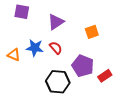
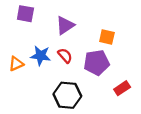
orange square: (92, 32) -> (107, 37), turned 32
orange triangle: (14, 55) -> (16, 64), turned -48
purple pentagon: (83, 66) -> (96, 63), moved, turned -30

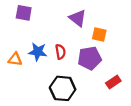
purple triangle: (65, 25) -> (78, 18), moved, turned -48
red semicircle: (65, 56) -> (60, 52), turned 32
orange triangle: (16, 64) -> (15, 59), turned 32

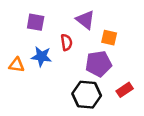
purple square: (24, 13) -> (36, 22), moved
red semicircle: (60, 52) -> (66, 42), moved
black hexagon: (63, 88) -> (87, 95), moved

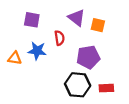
orange square: (109, 38) -> (98, 25), moved
red rectangle: (125, 90) -> (106, 88), moved, turned 32

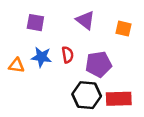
orange square: (98, 25) -> (123, 29), moved
red semicircle: (59, 38) -> (68, 55), moved
red rectangle: (106, 88) -> (119, 99), size x1.5

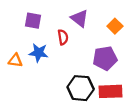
orange square: (123, 29) -> (115, 26), turned 32
red semicircle: (68, 55) -> (63, 37), moved
purple pentagon: (99, 64) -> (105, 58), moved

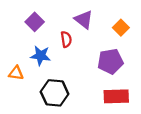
purple square: (33, 21) -> (35, 22), turned 35
orange triangle: (15, 60) -> (16, 73), moved
black hexagon: (81, 88) -> (55, 93), moved

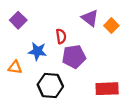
purple triangle: (84, 20) -> (90, 18), moved
purple square: (35, 22) -> (18, 20), moved
purple pentagon: (110, 61) -> (74, 57), moved

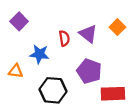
purple triangle: (90, 18) -> (88, 34), moved
purple pentagon: (74, 57) -> (89, 71), moved, turned 30

